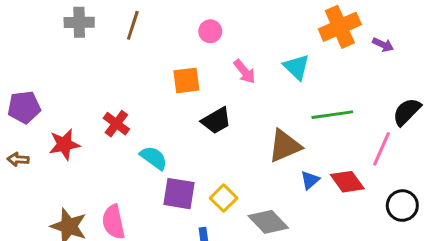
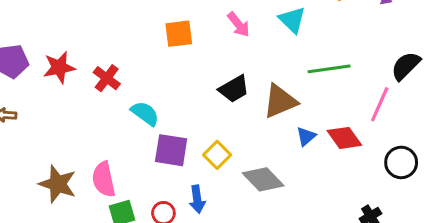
black trapezoid: (216, 121) -> (234, 89), moved
red star: (64, 144) -> (59, 67), moved

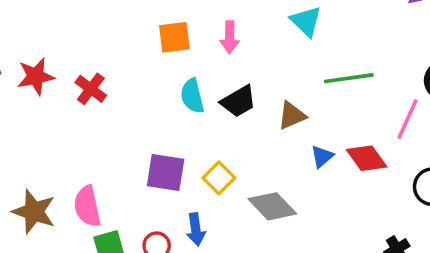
pink arrow: (239, 24) -> (230, 37), moved, turned 40
brown triangle: (280, 101) -> (292, 116), size x0.7
cyan semicircle: (145, 113) -> (192, 96), moved, turned -140

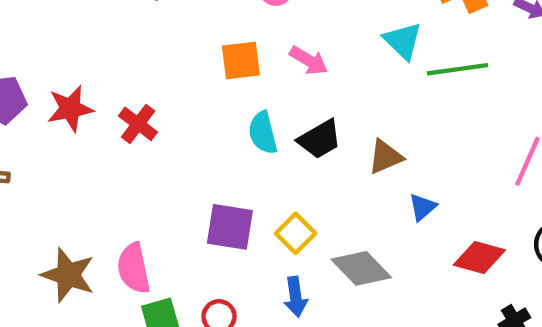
pink arrow: (230, 37) -> (309, 61), turned -60
green line: (349, 78) -> (458, 69), moved
red diamond: (367, 158) -> (479, 257), moved, turned -39
blue arrow: (196, 229) -> (296, 297), moved

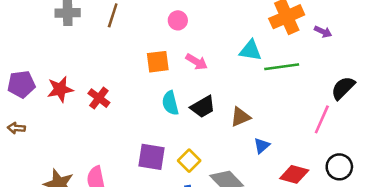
cyan triangle: (403, 41) -> (250, 50), turned -35

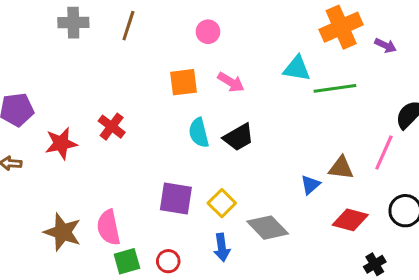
red star: (60, 89) -> (61, 143), moved
brown triangle: (240, 117) -> (341, 168), moved, turned 30

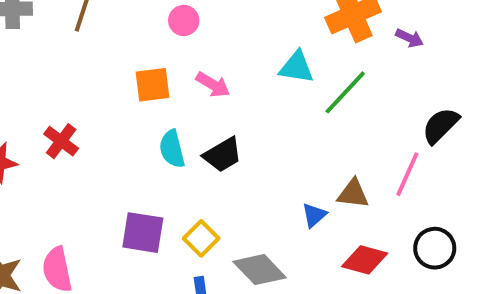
green line: (335, 88) -> (345, 92), turned -39

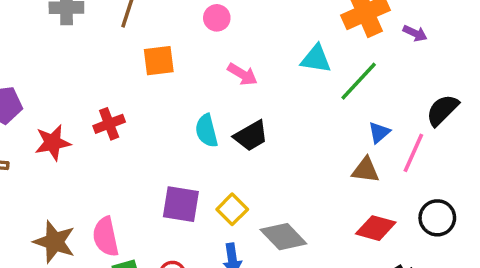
orange square: (153, 85) -> (159, 61), moved
red cross: (61, 141) -> (109, 124), turned 32
blue triangle: (314, 215) -> (379, 132), moved

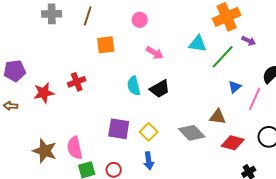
purple arrow: (415, 33) -> (249, 41), moved
brown triangle: (366, 170) -> (218, 117), moved
gray diamond: (283, 237) -> (192, 133), moved

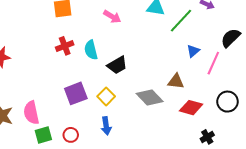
red cross: (77, 82) -> (65, 46), moved
black trapezoid: (160, 89) -> (117, 65), moved
purple square: (119, 129) -> (76, 93), turned -30

